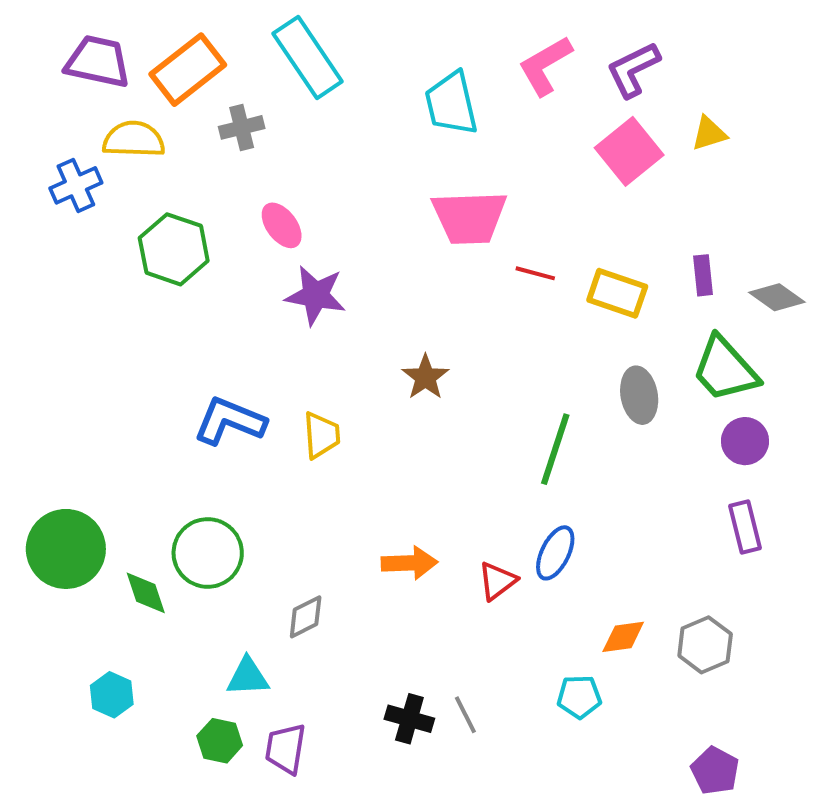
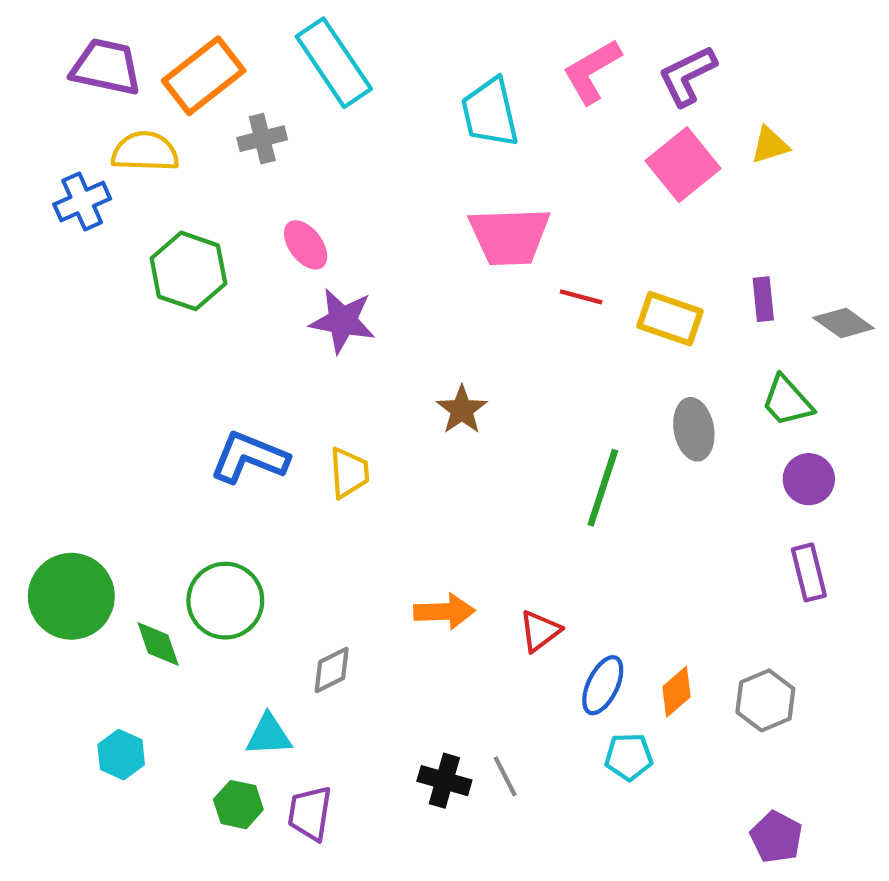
green trapezoid: (725, 369) -> (787, 401), size x0.7
blue ellipse: (555, 553) -> (603, 685), moved
orange diamond: (623, 637) -> (677, 692), turned -33

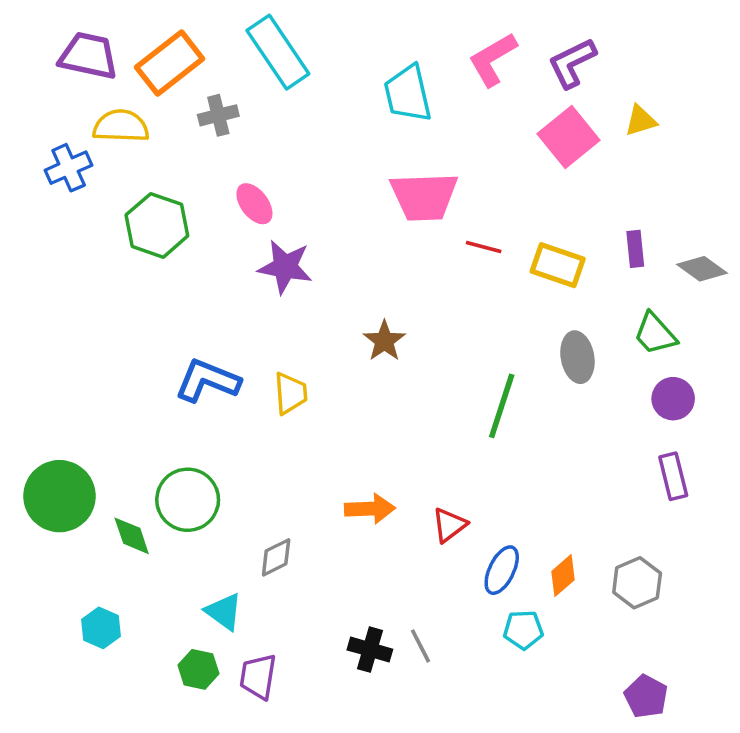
cyan triangle: (269, 735) -> (224, 612), turned 39

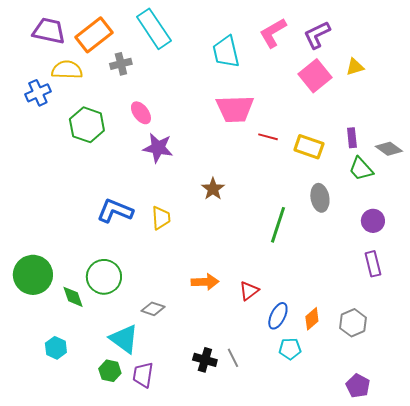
green trapezoid: (655, 334) -> (361, 169), moved
gray diamond: (276, 557) -> (153, 309), turned 45
cyan triangle: (224, 612) -> (124, 339), size x1.4

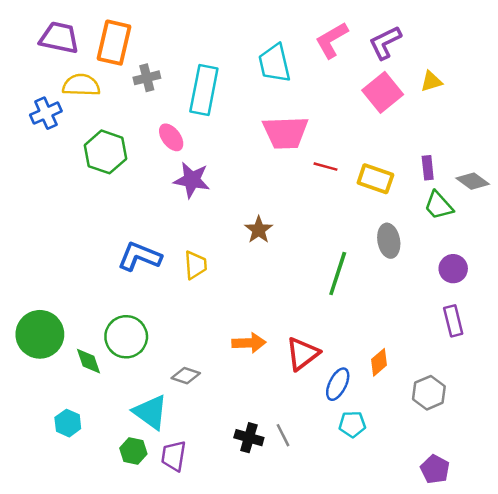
cyan rectangle: (154, 29) -> (204, 90), moved, turned 45
orange rectangle: (94, 35) -> (114, 43), turned -39
red triangle: (249, 291) -> (302, 354), size x1.4
orange diamond: (312, 319) -> (379, 362), moved

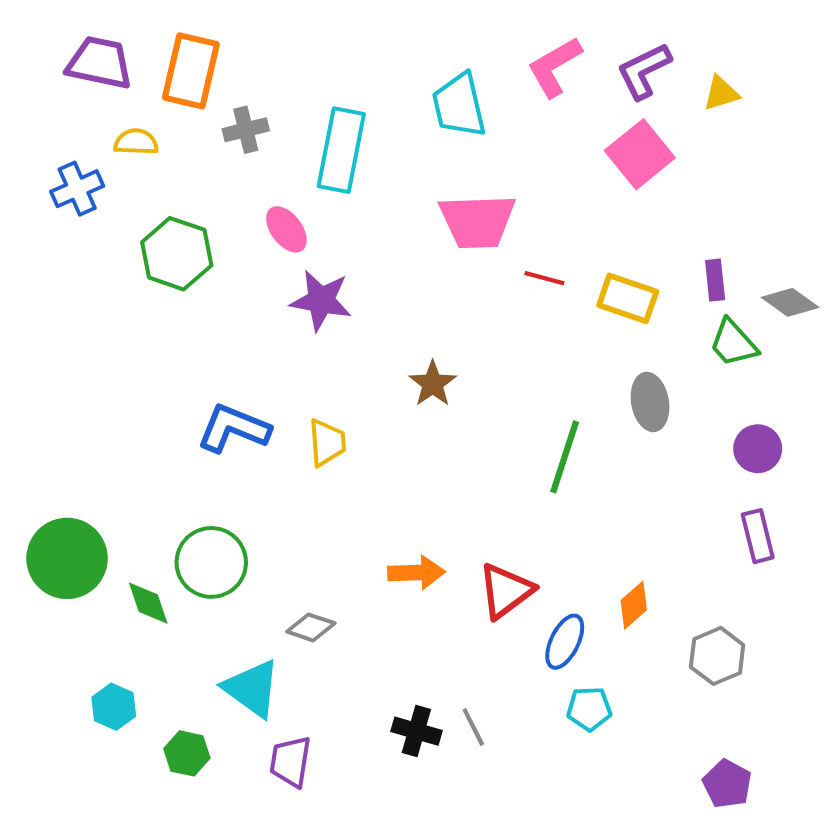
yellow triangle: (431, 81) -> (721, 93), moved
yellow semicircle: (81, 85) -> (136, 142), size x0.7
green hexagon: (133, 451) -> (187, 753), moved

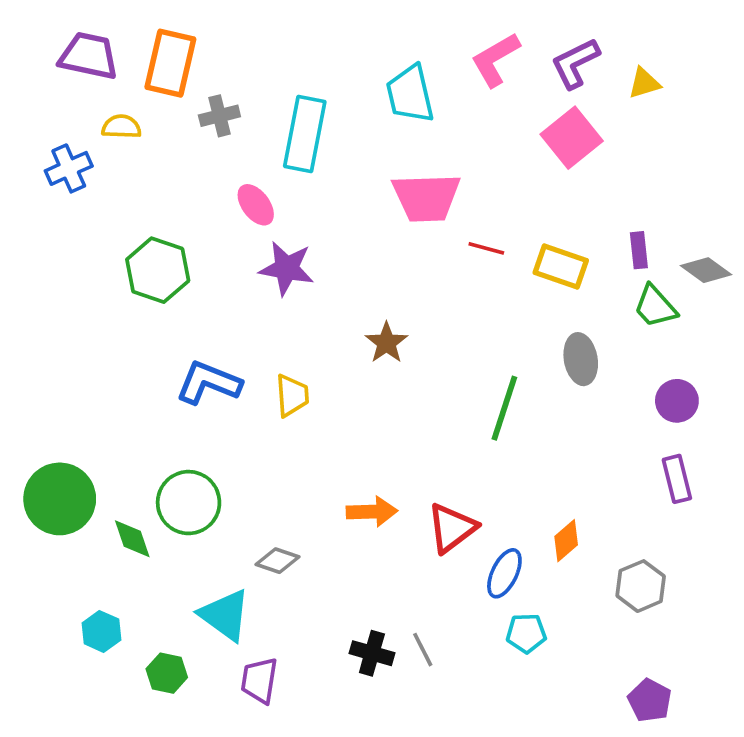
green hexagon: (177, 254) -> (158, 270), moved

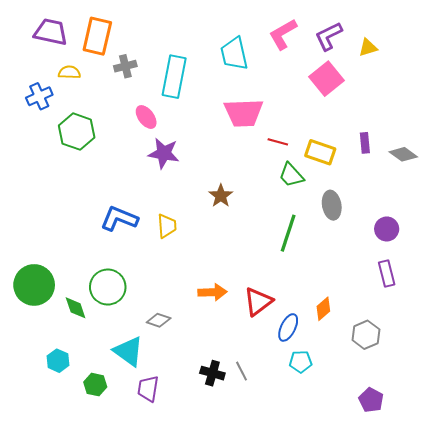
green hexagon: (158, 270) -> (77, 132), moved
green trapezoid: (655, 306) -> (291, 175), moved

